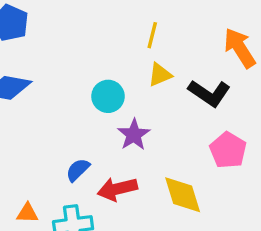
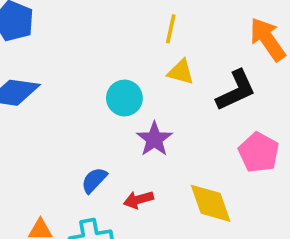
yellow triangle: (160, 75) -> (181, 72), turned 40
black L-shape: (209, 93) -> (236, 90), turned -57
red arrow: (117, 189) -> (138, 200), size x0.7

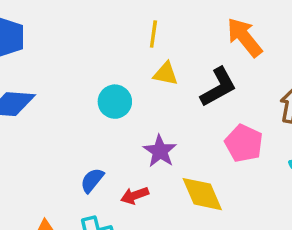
purple star: (154, 139) -> (160, 151), moved

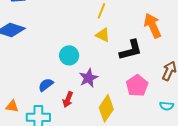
cyan circle: (115, 102) -> (69, 55), moved
yellow diamond: (202, 194) -> (106, 108), turned 44
red arrow: (135, 195) -> (68, 99), turned -63

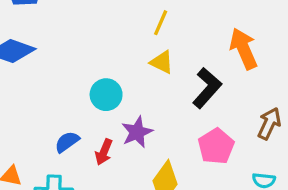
black L-shape: (131, 50) -> (207, 88), turned -35
red arrow: (68, 99) -> (104, 152), moved

